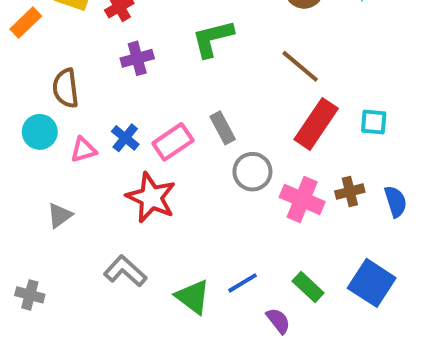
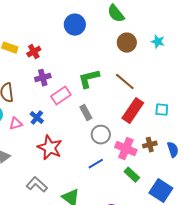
green L-shape: (213, 38) -> (89, 79), moved
pink rectangle: (173, 142) -> (61, 96), moved
blue line: (242, 283) -> (96, 164), moved
green rectangle: (308, 287) -> (132, 175), moved

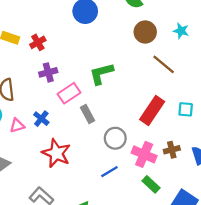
brown line: (125, 82) -> (164, 64), moved
gray rectangle: (86, 113) -> (87, 114), moved

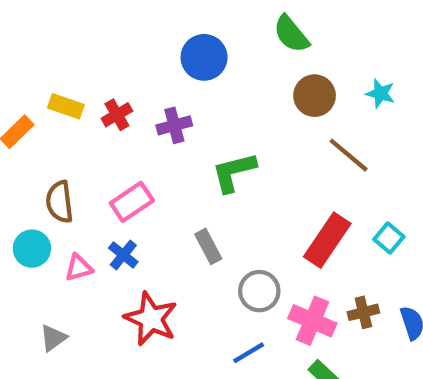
purple cross: (48, 72) -> (174, 125), moved
pink rectangle: (69, 93) -> (132, 202), moved
cyan square: (186, 109) -> (389, 238), turned 35

